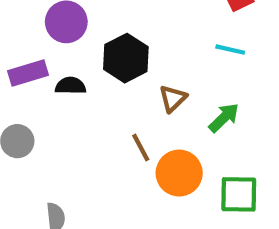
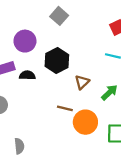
brown line: (141, 148) -> (65, 108), turned -49

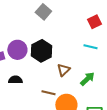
purple circle: (25, 41) -> (17, 50), moved
black semicircle: (27, 75) -> (15, 80), moved

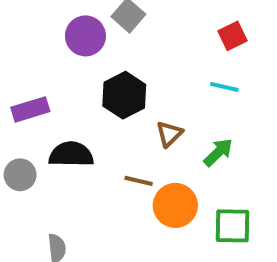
purple circle: (17, 50) -> (85, 36), moved
black semicircle: (15, 80) -> (71, 154), size x1.5

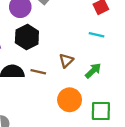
black hexagon: (124, 95) -> (27, 37), moved
brown line: (139, 181) -> (38, 72), moved

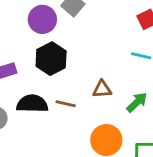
brown triangle: (66, 61) -> (102, 89), turned 40

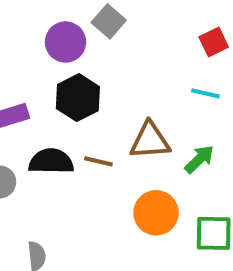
brown triangle: (102, 89) -> (150, 141), size x1.5

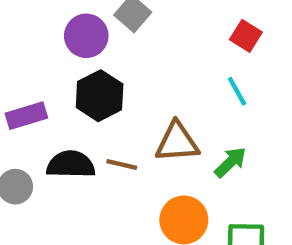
red square: (214, 42) -> (246, 36), turned -32
cyan line: (205, 93) -> (237, 91), turned 48

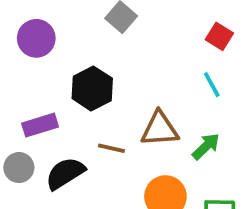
purple circle: (86, 36) -> (36, 38), moved
purple rectangle: (26, 116) -> (40, 125), moved
black semicircle: (71, 164) -> (65, 173), moved, turned -33

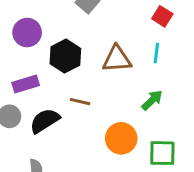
purple circle: (36, 38) -> (27, 33), moved
cyan line: (212, 85) -> (156, 53), turned 36
brown triangle: (160, 129) -> (117, 59), moved

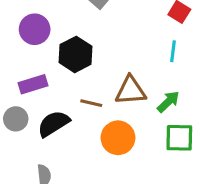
brown triangle: (117, 59) -> (131, 91), moved
orange circle: (121, 138) -> (118, 138), moved
green square: (162, 153) -> (179, 138), moved

